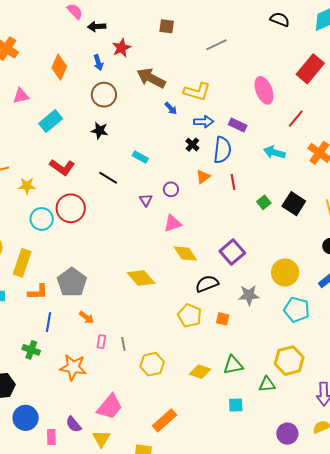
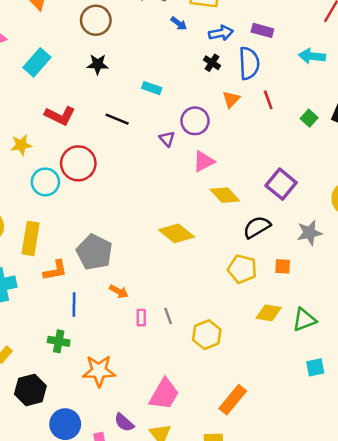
purple circle: (171, 189) -> (195, 121), size x1.5
orange star: (73, 367) -> (99, 371), moved
yellow diamond: (200, 372) -> (269, 313), moved

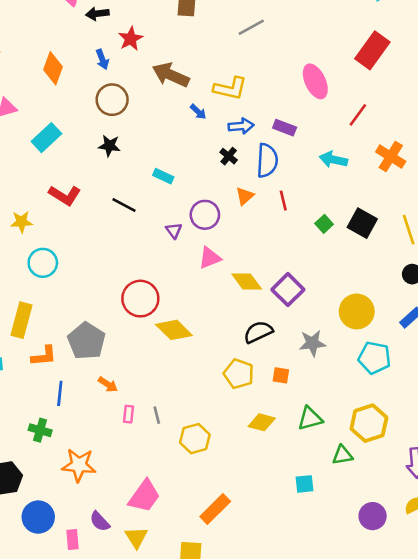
red circle: (78, 163) -> (140, 299), moved
yellow diamond: (225, 195) -> (247, 281), moved
green triangle: (304, 320) -> (310, 419), moved

